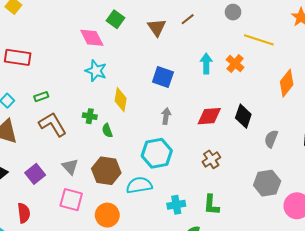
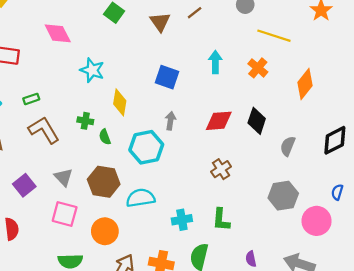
pink diamond: (92, 38) -> (58, 33), moved
orange cross: (235, 64) -> (258, 68), moved
cyan hexagon: (157, 153) -> (146, 147), moved

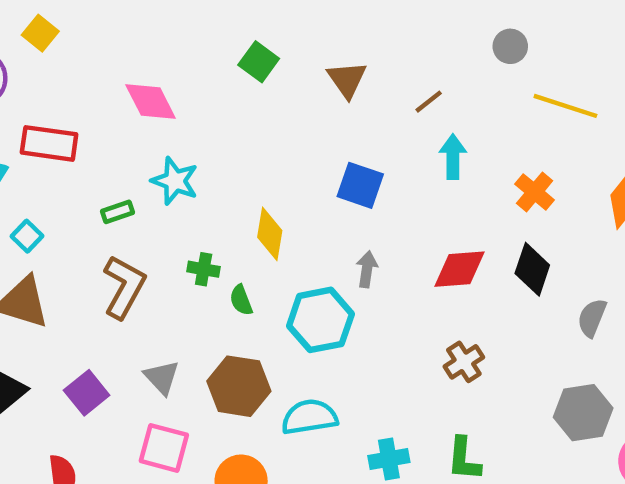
brown line: (195, 13) -> (429, 102), moved
orange cross: (258, 68) -> (535, 192), moved
cyan star: (92, 70) -> (175, 181), moved
green rectangle: (31, 99) -> (117, 212), moved
brown L-shape: (44, 130) -> (124, 287), turned 60

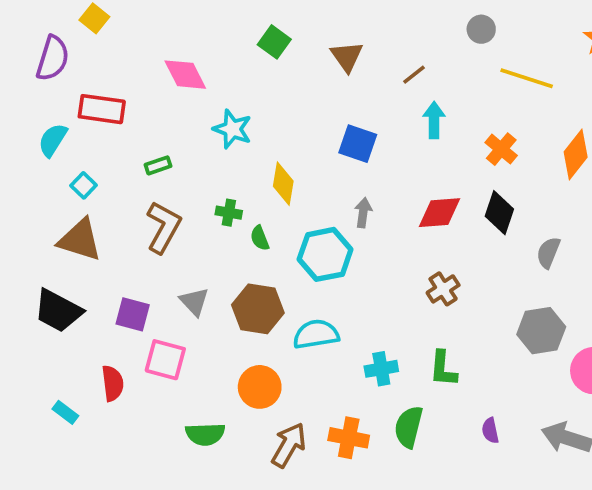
cyan star: (175, 181) -> (232, 129), moved
purple square: (87, 393) -> (133, 314), turned -36
pink square: (164, 448) -> (165, 360), moved

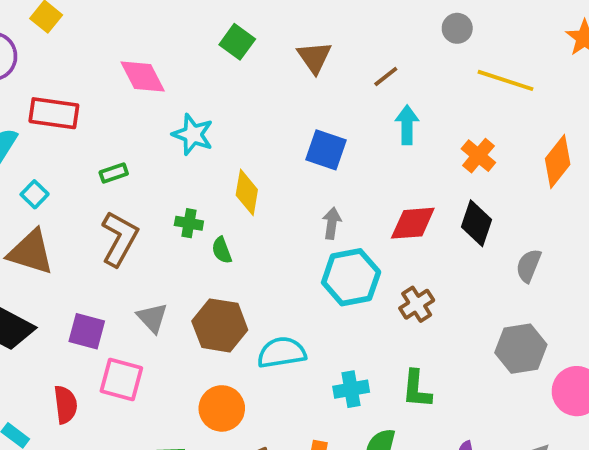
cyan hexagon: (325, 254) -> (351, 277), moved

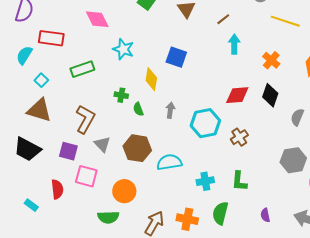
blue square: (326, 150) -> (176, 57), moved
green rectangle: (114, 173) -> (82, 69), size x1.6
gray arrow: (332, 223) -> (170, 110), moved
brown L-shape: (119, 239) -> (85, 119), moved
orange circle: (222, 408) -> (124, 191), moved

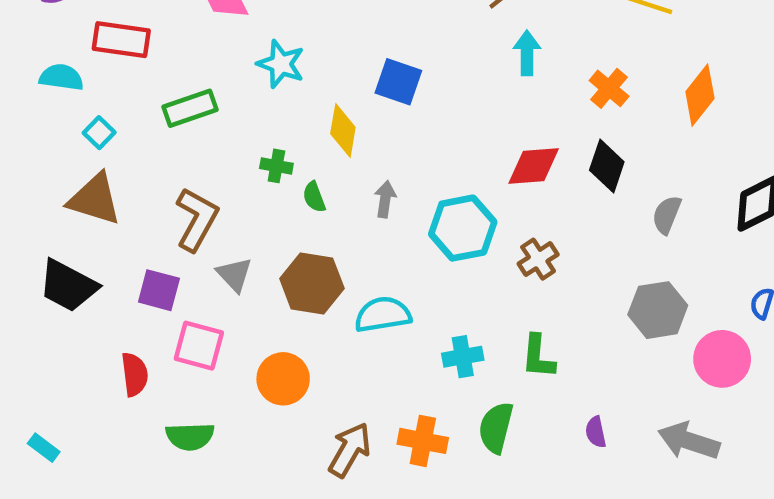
cyan semicircle: (24, 55) -> (61, 77), turned 66
cyan rectangle: (31, 205) -> (44, 448), moved
green semicircle: (108, 217) -> (190, 436), moved

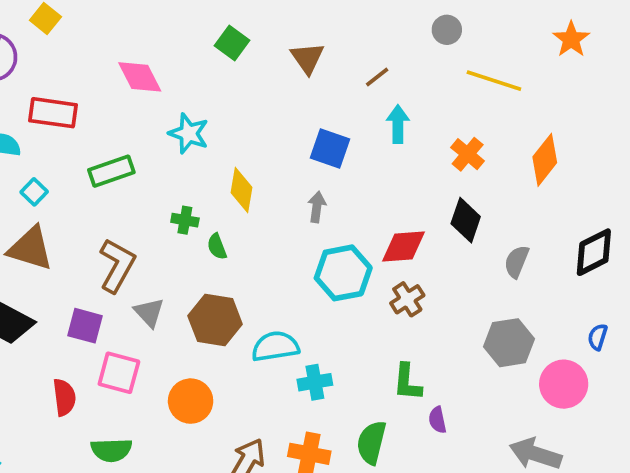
blue square: (398, 82) -> (330, 149), moved
red diamond: (534, 166) -> (403, 247), moved
gray arrow: (385, 199) -> (317, 207), moved
cyan cross: (463, 357) -> (315, 382), moved
purple semicircle: (596, 432) -> (437, 420), moved

